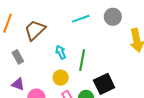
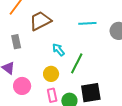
cyan arrow: (61, 52) -> (58, 50), turned -32

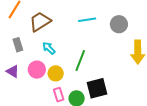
cyan arrow: (58, 50) -> (49, 48), moved
pink circle: (22, 86) -> (37, 70), moved

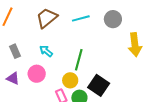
brown trapezoid: (40, 22) -> (47, 18), moved
yellow circle: (56, 73) -> (70, 80), moved
black square: (97, 88) -> (99, 85), turned -35

